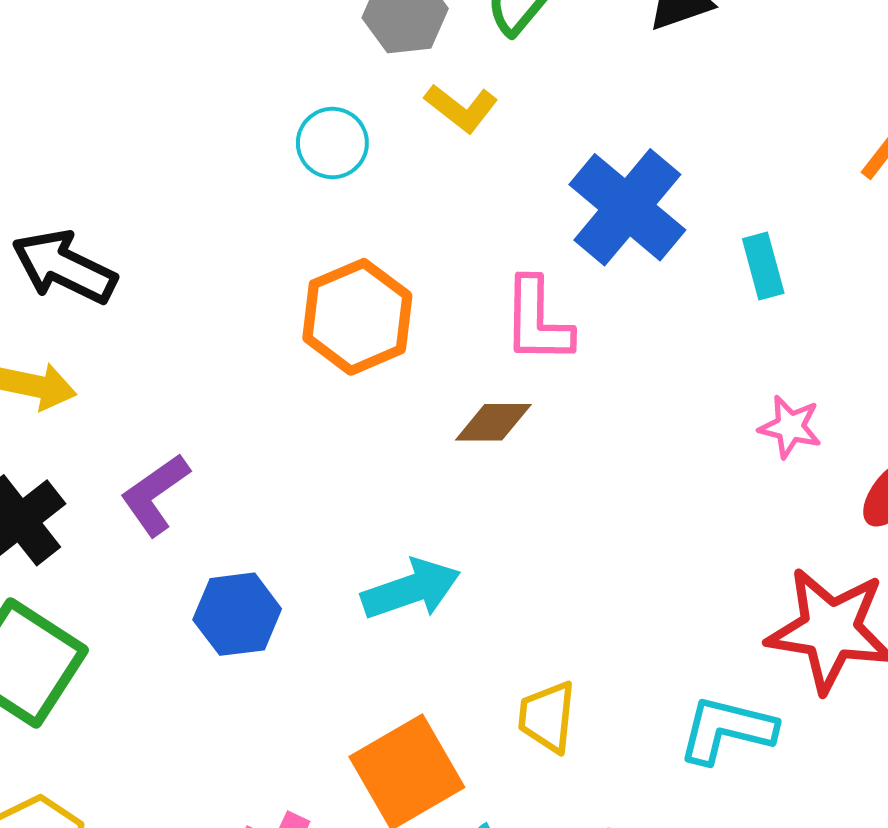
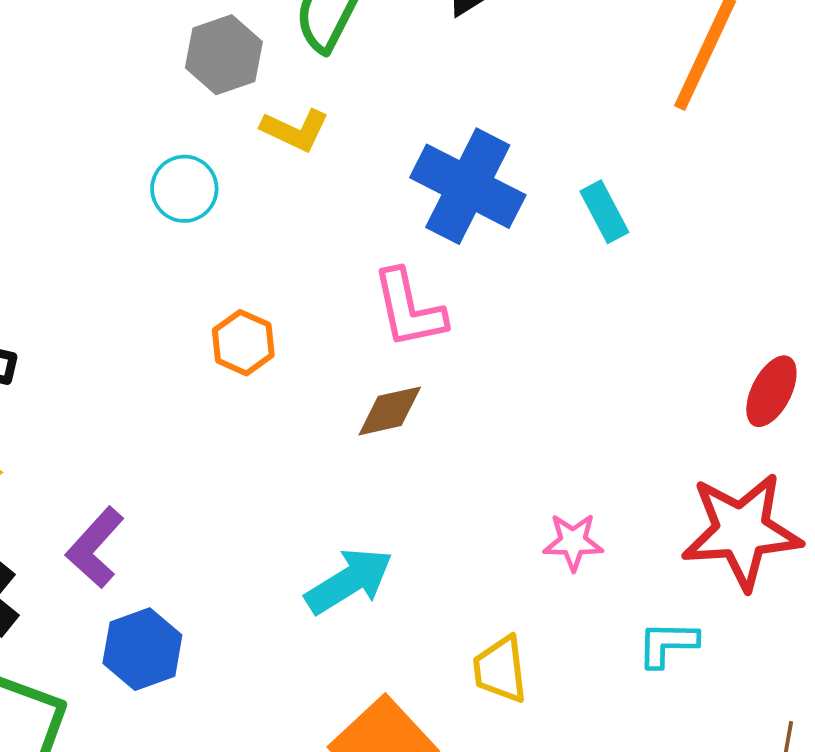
orange hexagon: (357, 317) -> (243, 343), size x0.6
pink star: (790, 427) -> (573, 542), moved
blue hexagon: (237, 614) -> (142, 649), moved
cyan L-shape: (727, 730) -> (667, 644), size x0.7

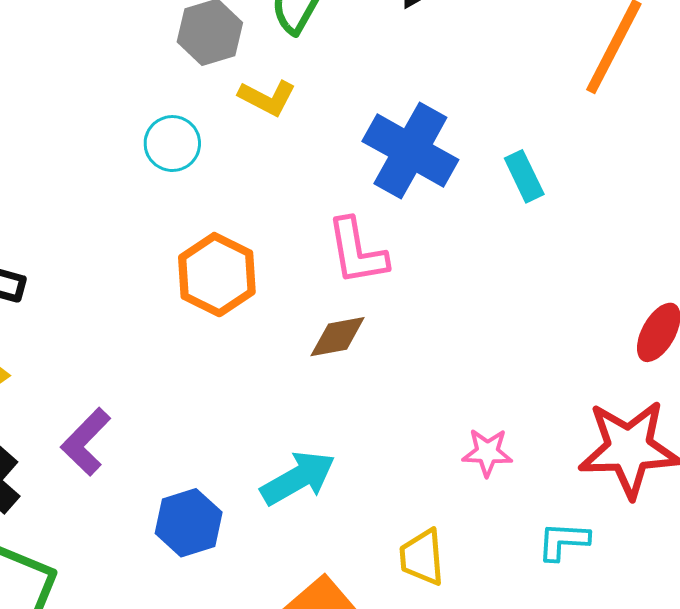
orange hexagon: (243, 343) -> (217, 275), size x1.5
blue hexagon: (142, 649) -> (189, 523), moved

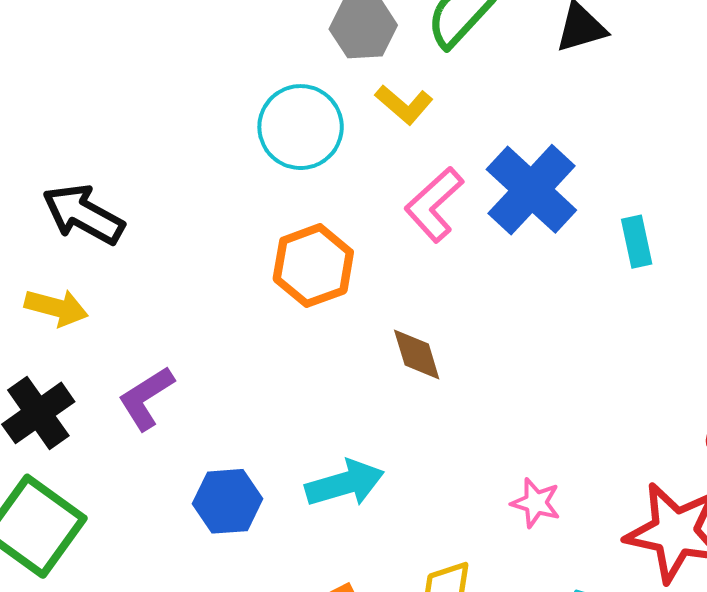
cyan circle: (172, 144) -> (301, 127), size x1.5
pink L-shape: (357, 252) -> (434, 205), moved, turned 44
brown diamond: (338, 337) -> (417, 354), turned 70

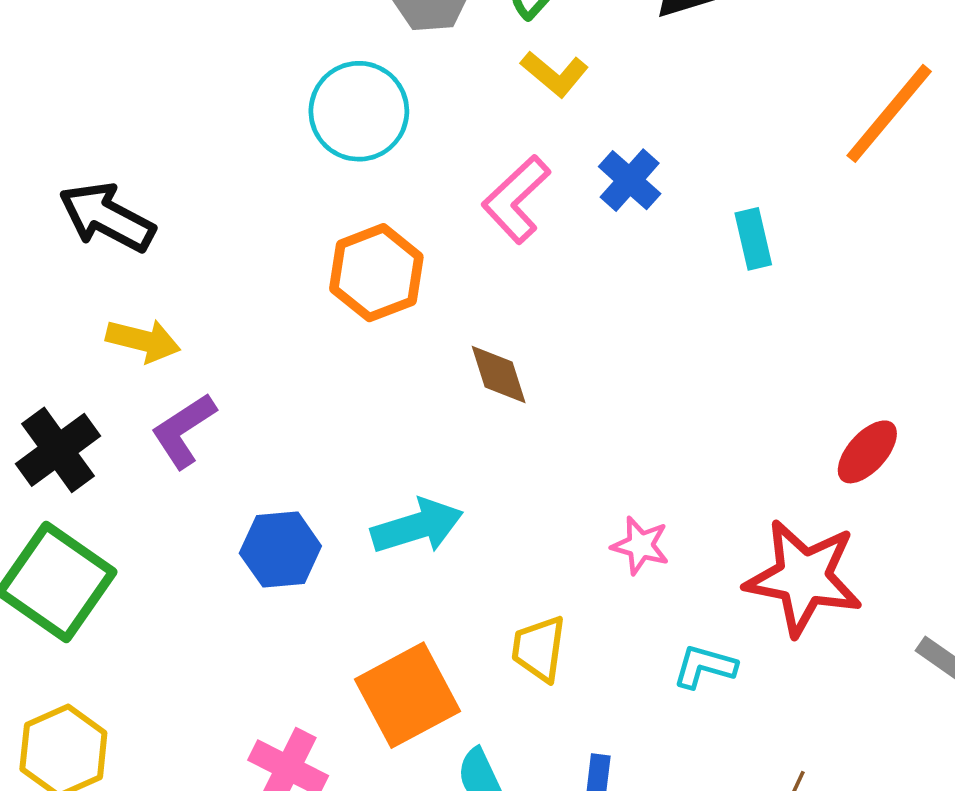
yellow L-shape: (404, 105) -> (555, 74), moved
blue cross: (531, 190) -> (630, 180), size x0.6
yellow arrow: (56, 308) -> (143, 341), moved

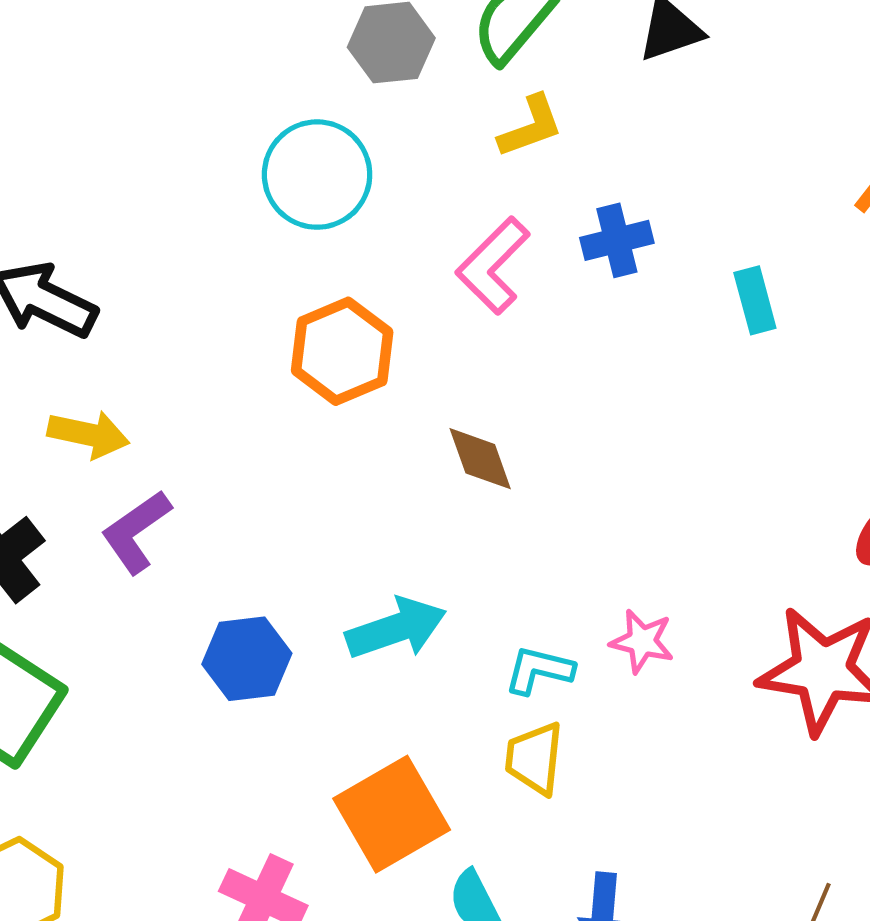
yellow L-shape: (555, 74) -> (531, 126), turned -58
blue cross: (630, 180) -> (617, 240), turned 36
cyan L-shape: (705, 666) -> (539, 670), moved

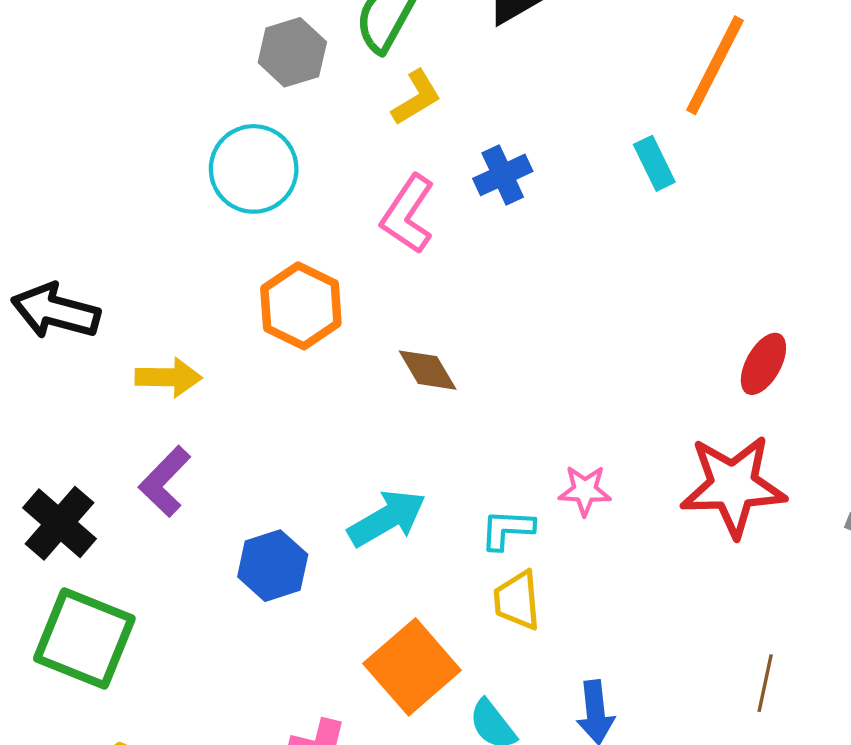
cyan rectangle: (755, 300) -> (654, 163), moved
yellow arrow: (88, 434) -> (169, 377), moved

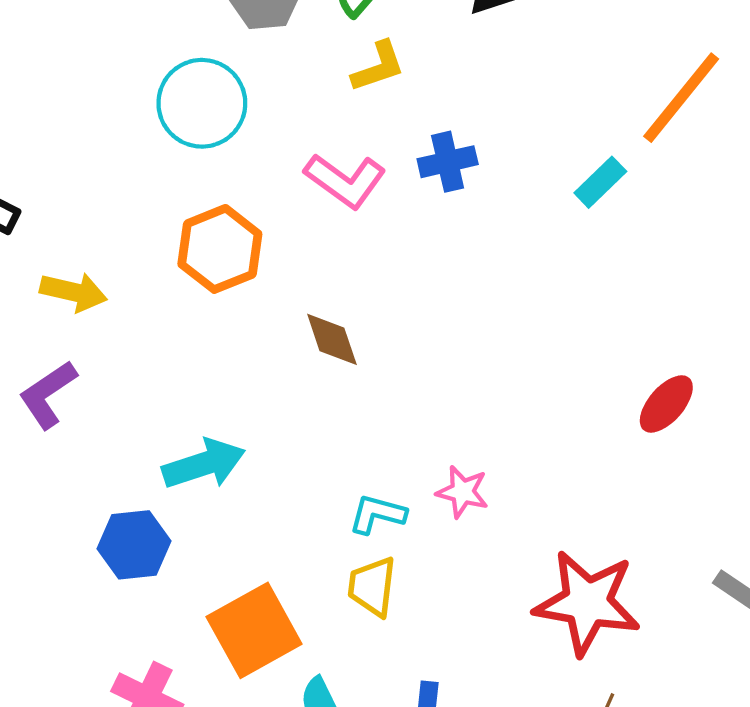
cyan rectangle: (654, 163) -> (600, 182), turned 60
pink L-shape: (408, 214) -> (345, 181), turned -100
red star: (733, 486) -> (587, 603), moved
cyan arrow: (387, 518) -> (204, 464), moved
blue hexagon: (273, 566) -> (134, 545), moved

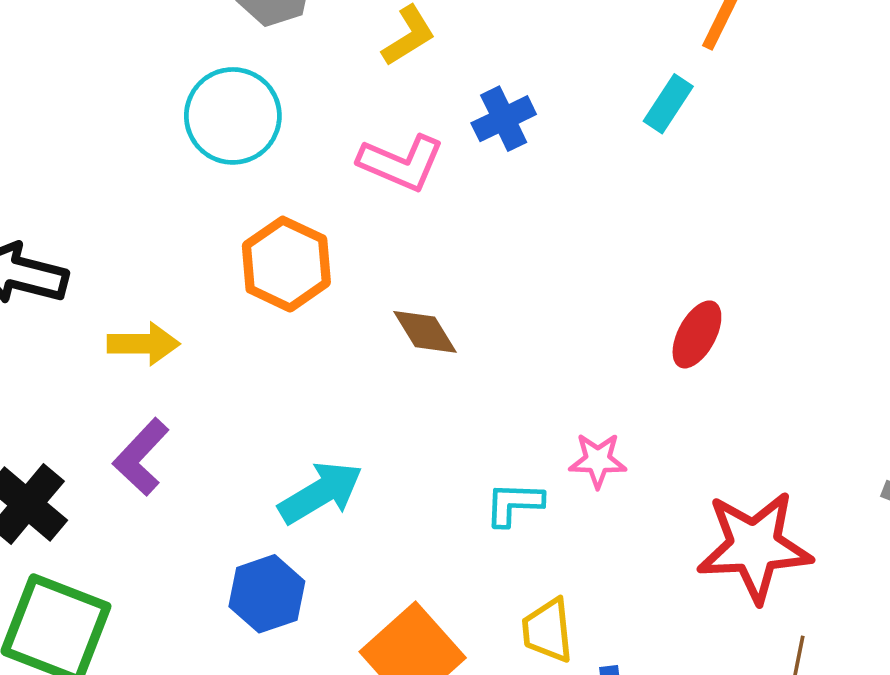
red ellipse: (666, 404) -> (697, 334), moved
yellow trapezoid: (372, 587) -> (548, 630), moved

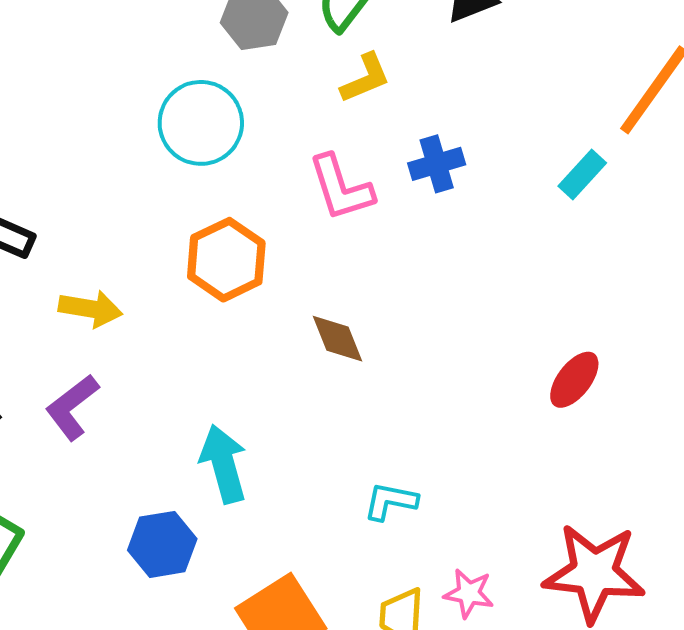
pink L-shape: (401, 163) -> (341, 188), turned 40
pink star: (598, 460) -> (469, 593), moved
cyan arrow: (321, 493) -> (224, 464), turned -84

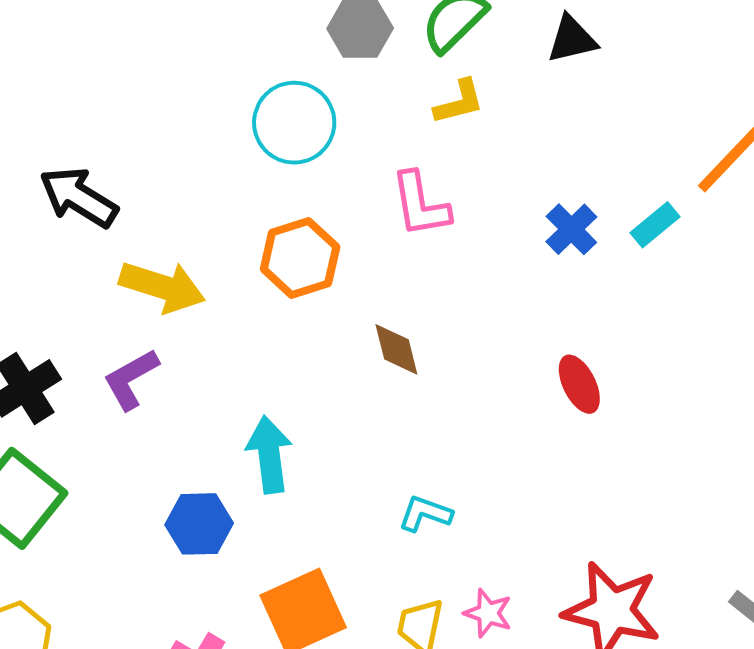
blue cross: (437, 164) -> (571, 229), moved, turned -36
yellow arrow: (90, 309) -> (162, 287), size x1.4
red ellipse: (574, 380) -> (579, 384), moved, turned -72

